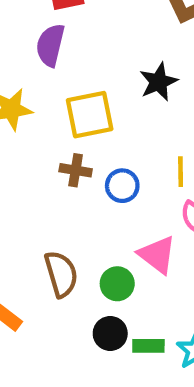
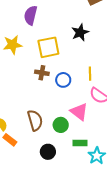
black circle: (110, 333) -> (48, 152), moved
green rectangle: (148, 346) -> (80, 143), moved

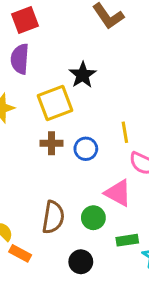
black star: (80, 32) -> (83, 75), moved
brown semicircle: (35, 120) -> (53, 217), turned 35

